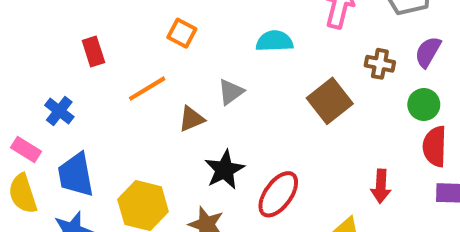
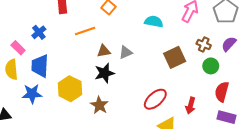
gray triangle: (231, 92) -> (126, 52), moved
green circle: (424, 104) -> (211, 66), moved
black star: (224, 170) -> (105, 73), moved
red ellipse: (278, 194) -> (155, 99), moved

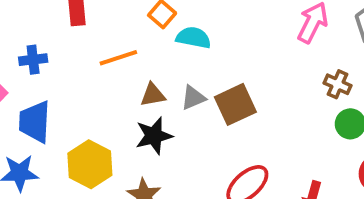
cyan semicircle: (154, 22) -> (193, 38), moved
blue cross: (39, 32) -> (33, 60), turned 32
brown square: (175, 57) -> (235, 104), moved

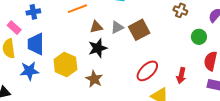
brown cross: (338, 84) -> (180, 10), moved

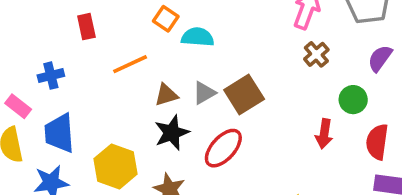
brown cross: (180, 10) -> (316, 54), turned 32
red ellipse: (147, 71) -> (223, 148), moved
red arrow: (181, 76) -> (324, 134), moved

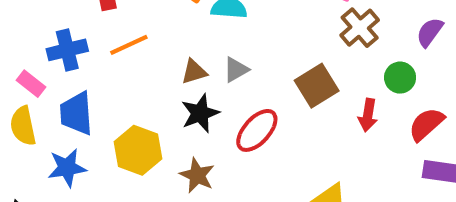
brown cross: (316, 54) -> (360, 28), size x1.4
orange line: (130, 64) -> (129, 45), moved
blue cross: (51, 76) -> (67, 50), size x1.4
brown square: (244, 94) -> (317, 86), moved
red semicircle: (377, 142) -> (426, 124), turned 40

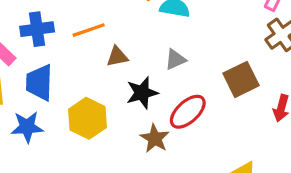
brown triangle: (194, 72) -> (117, 57), moved
brown star: (197, 175) -> (155, 138), moved

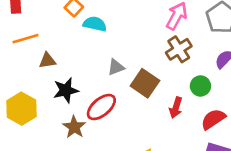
gray triangle: (175, 59) -> (116, 67), moved
brown square: (241, 79) -> (145, 83), turned -32

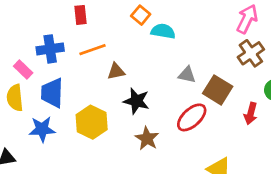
gray triangle: (116, 67) -> (187, 75), turned 36
black star: (66, 90) -> (136, 101), turned 30
red ellipse: (101, 107) -> (192, 117), moved

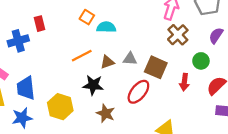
blue cross: (50, 49) -> (18, 41), moved
orange line: (92, 50) -> (82, 56), moved
brown triangle: (116, 71) -> (107, 62), moved

